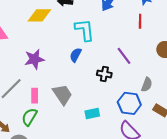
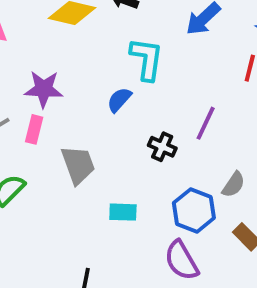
purple line: (124, 56) -> (206, 123), turned 48
pink rectangle: (35, 96) -> (34, 129), moved

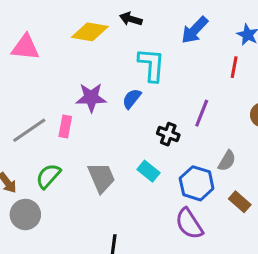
purple star: (44, 89) -> (91, 98), moved
gray trapezoid: (78, 165) -> (101, 178), moved
cyan rectangle: (123, 212) -> (148, 171), moved, turned 40

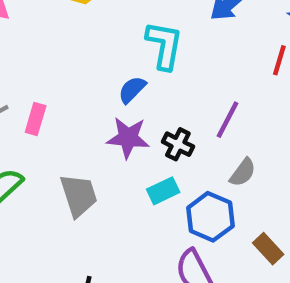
purple star: (91, 98) -> (128, 138), moved
gray semicircle: (227, 161) -> (243, 172), moved
cyan rectangle: (148, 171) -> (163, 191), moved, turned -70

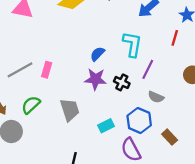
cyan L-shape: (164, 45) -> (132, 44), moved
gray semicircle: (243, 172) -> (156, 97), turned 77
cyan rectangle: (163, 191) -> (106, 126), moved

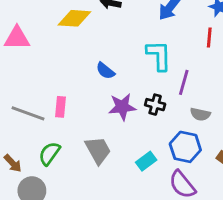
blue semicircle: (97, 54) -> (105, 71), moved, turned -84
gray line: (20, 70) -> (28, 113), turned 60

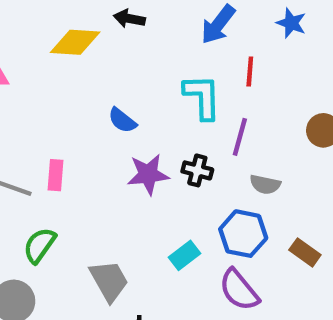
red line: (209, 38) -> (250, 72), moved
gray trapezoid: (98, 150) -> (109, 281), moved

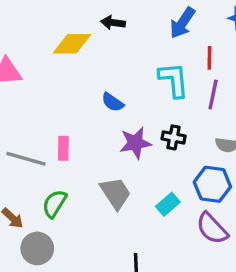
purple line: (240, 137) -> (213, 95), moved
gray trapezoid: (109, 281) -> (116, 193), moved

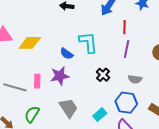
yellow diamond: (72, 44) -> (30, 43), moved
cyan L-shape: (174, 80) -> (88, 42), moved
black cross: (174, 137) -> (103, 75), turned 32
purple star: (135, 143) -> (60, 76), moved

